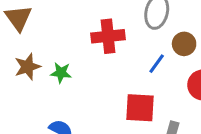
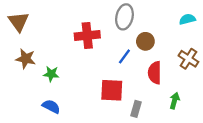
brown star: (27, 67) -> (26, 59), turned 30
green star: (61, 73) -> (51, 74), moved

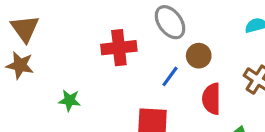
gray ellipse: (124, 17) -> (170, 22), turned -50
brown star: (26, 59) -> (20, 65), moved

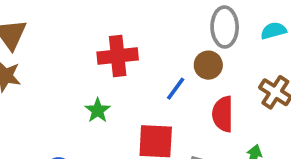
gray ellipse: (170, 22) -> (225, 27), moved, turned 36
green star: (69, 100) -> (98, 110), moved, turned 30

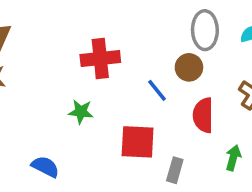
blue line: (176, 89) -> (157, 90), turned -75
green star: (98, 110) -> (81, 112), turned -30

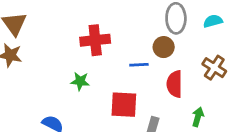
blue line: (157, 90) -> (139, 65), turned -54

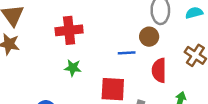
red cross: (95, 40) -> (69, 30), moved

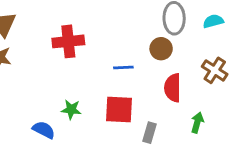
blue line: (127, 53) -> (123, 68), moved
green star: (73, 68) -> (71, 110), moved

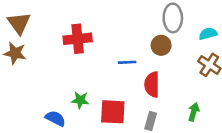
cyan semicircle: (213, 21) -> (208, 34), moved
red semicircle: (173, 88) -> (152, 84), moved
red square: (119, 110) -> (113, 112), moved

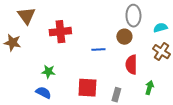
brown triangle: (19, 23) -> (26, 16), moved
red semicircle: (152, 84) -> (131, 65), moved
green star: (80, 100) -> (48, 72), moved

